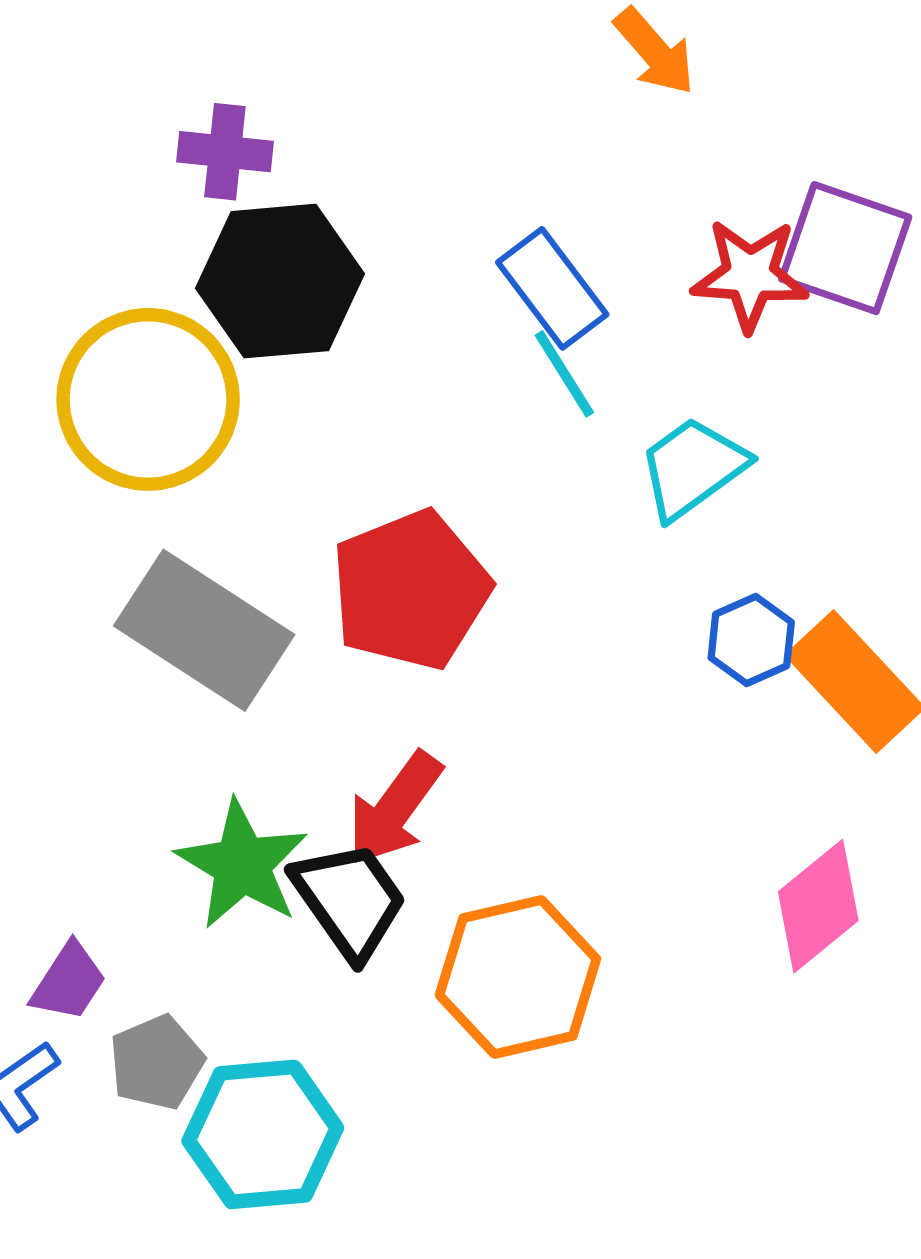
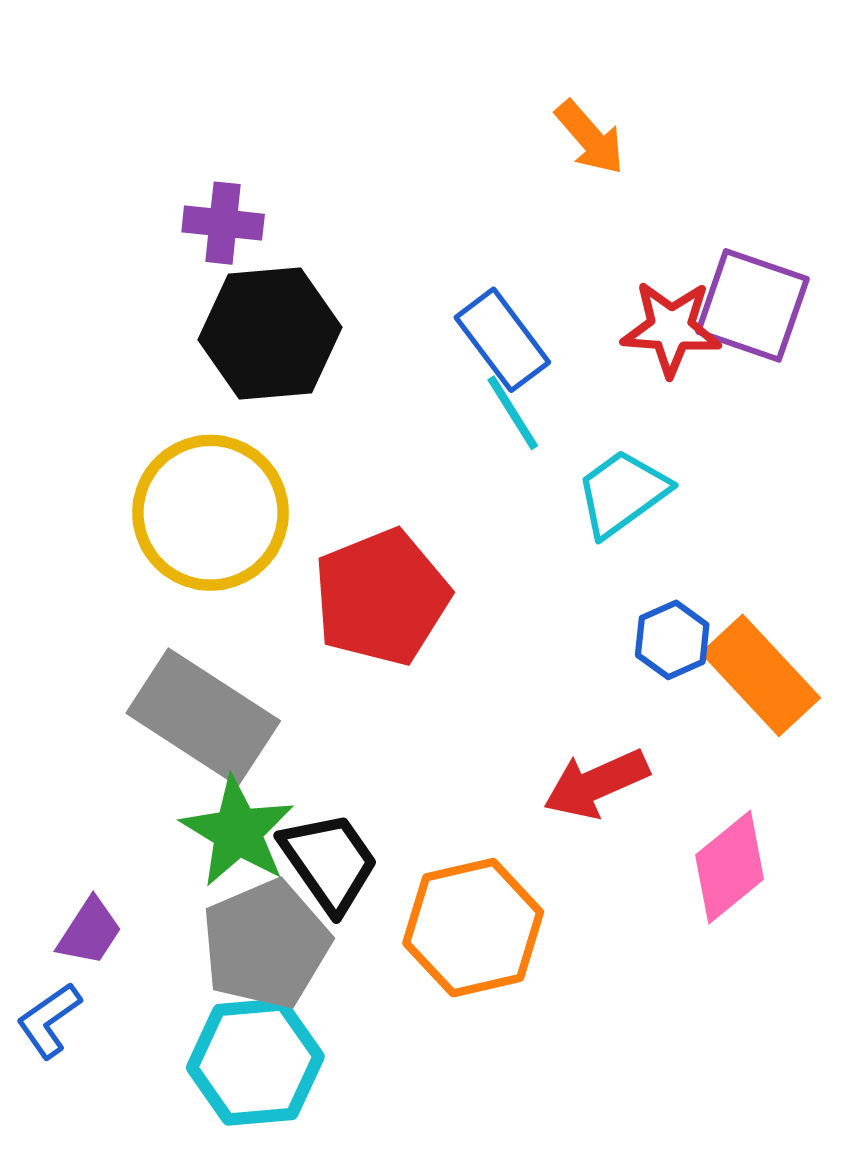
yellow circle: (148, 399) -> (211, 513), moved
gray rectangle: (204, 630) -> (203, 717), moved
red arrow: (395, 808) -> (596, 784), moved, turned 30
gray pentagon: (157, 1062) -> (266, 944), moved, size x1.6

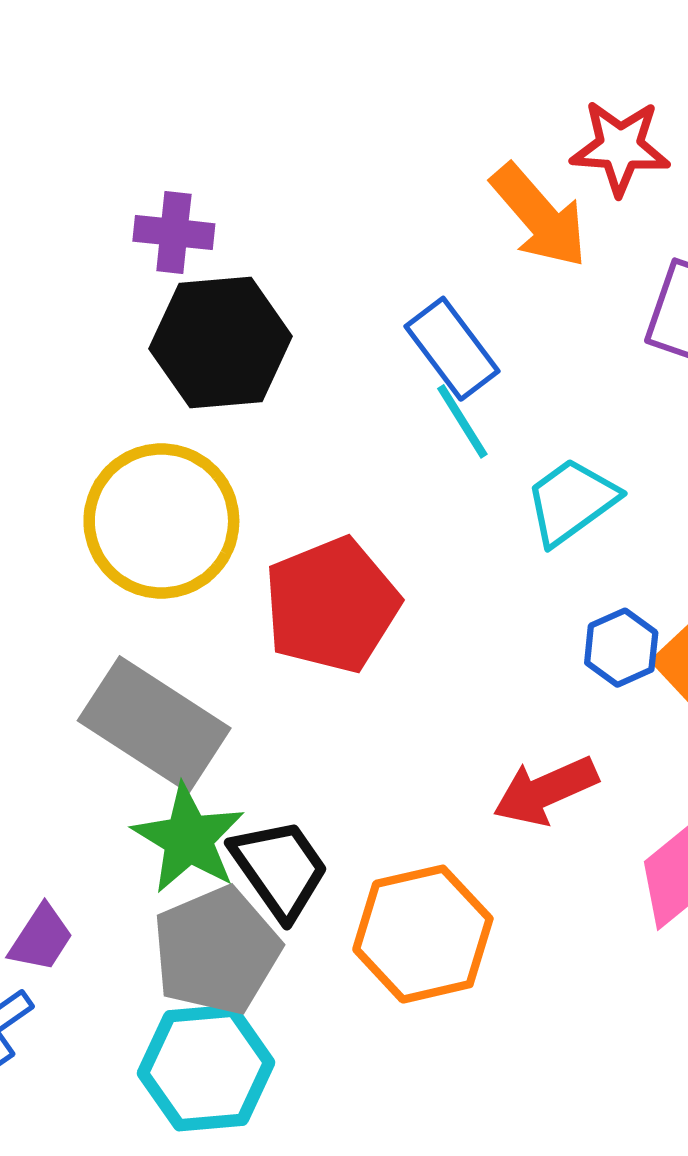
orange arrow: (590, 138) -> (539, 216), moved, size x1.4
red star: (671, 328) -> (620, 147), moved

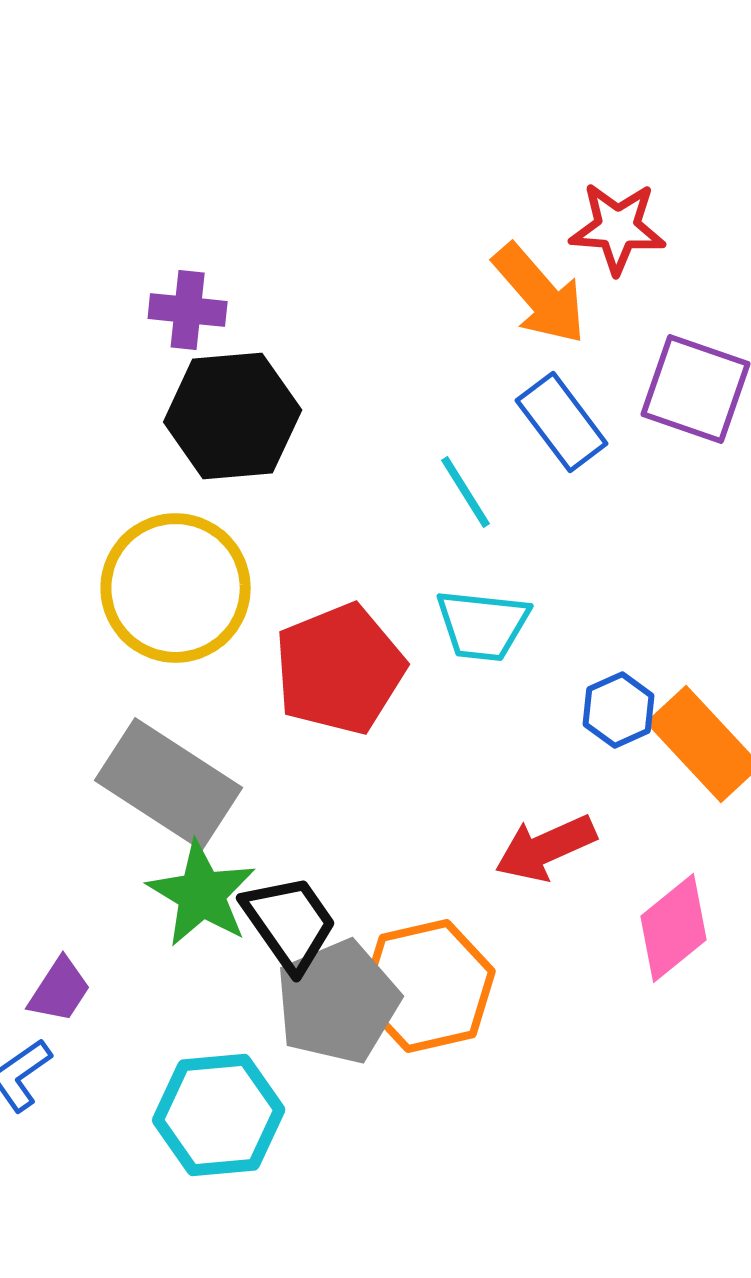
blue rectangle: (452, 349) -> (562, 422), moved
cyan trapezoid: (571, 501) -> (483, 625), moved, turned -138
gray pentagon: (216, 951) -> (338, 1002), moved

